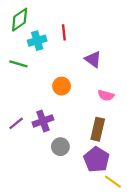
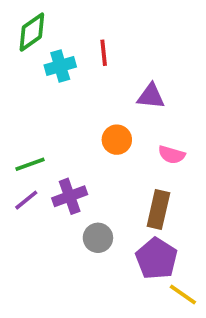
purple triangle: (93, 59) -> (151, 96), turned -30
green line: (18, 64) -> (30, 164), moved, turned -36
orange circle: (62, 86) -> (117, 140), moved

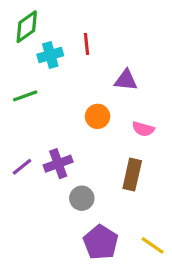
green line: (30, 164) -> (25, 96), moved
purple pentagon: (156, 259) -> (101, 242), moved

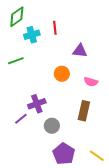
purple line: (22, 167) -> (21, 119), moved

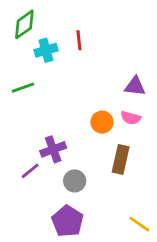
purple triangle: (80, 51) -> (135, 86), moved
orange circle: (62, 74) -> (102, 122), moved
purple pentagon: (64, 154) -> (67, 221), moved

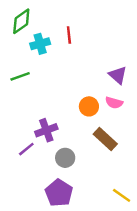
purple triangle: (135, 86) -> (118, 75), turned 36
brown rectangle: (121, 159) -> (105, 139), turned -60

